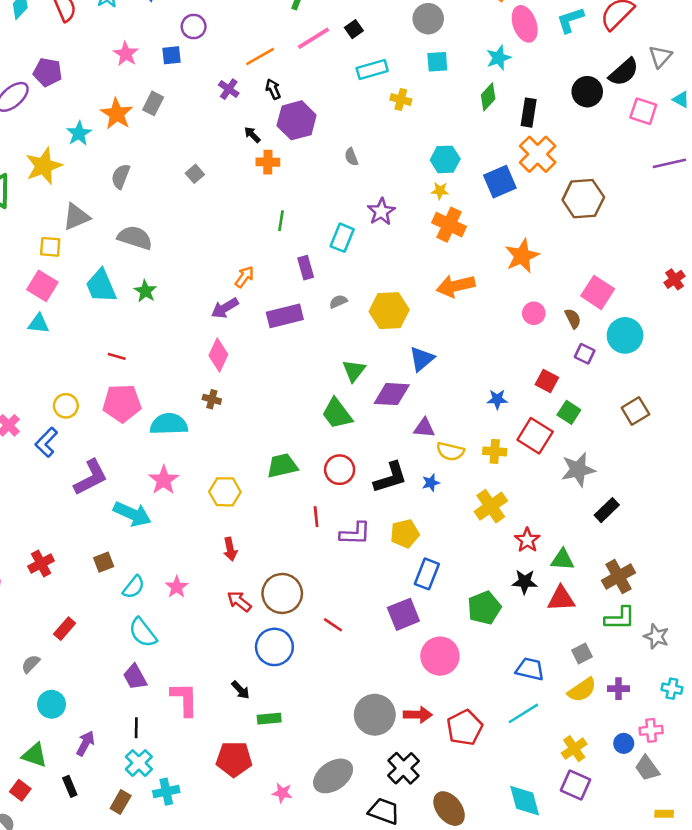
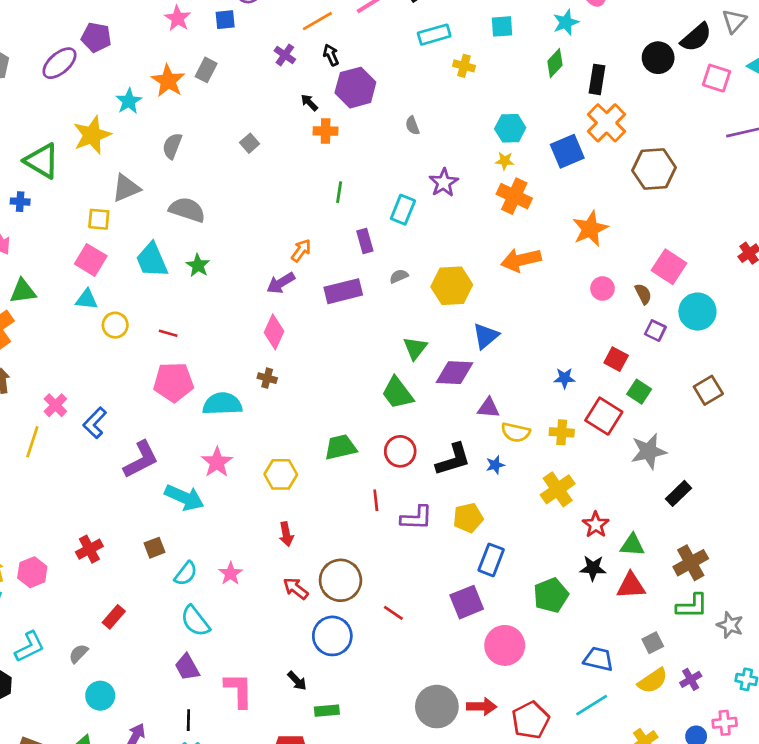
yellow circle: (66, 406) -> (115, 325), moved
purple cross: (619, 689) -> (691, 679), turned -30

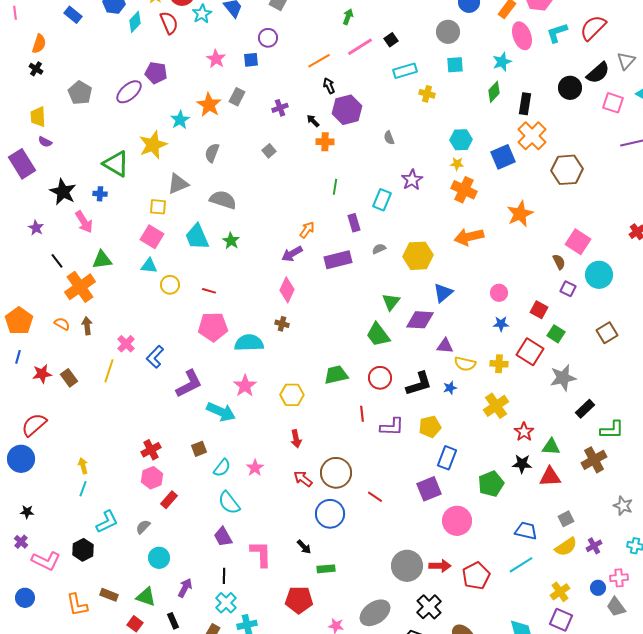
purple cross: (285, 55) -> (280, 108), moved, turned 35
pink circle: (602, 288) -> (499, 293), moved
pink hexagon: (32, 572) -> (152, 478), moved
green L-shape: (692, 606) -> (612, 430), moved

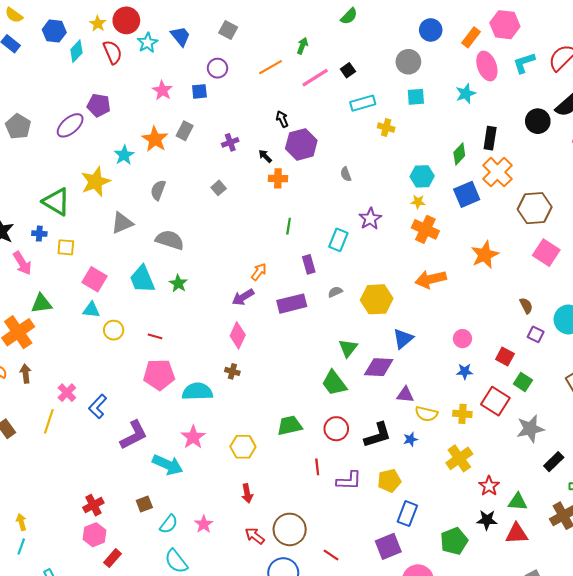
orange line: (319, 61) -> (271, 67), moved
green diamond: (494, 92) -> (459, 154), moved
yellow square: (158, 207) -> (66, 247), moved
pink square: (578, 242) -> (546, 253), moved

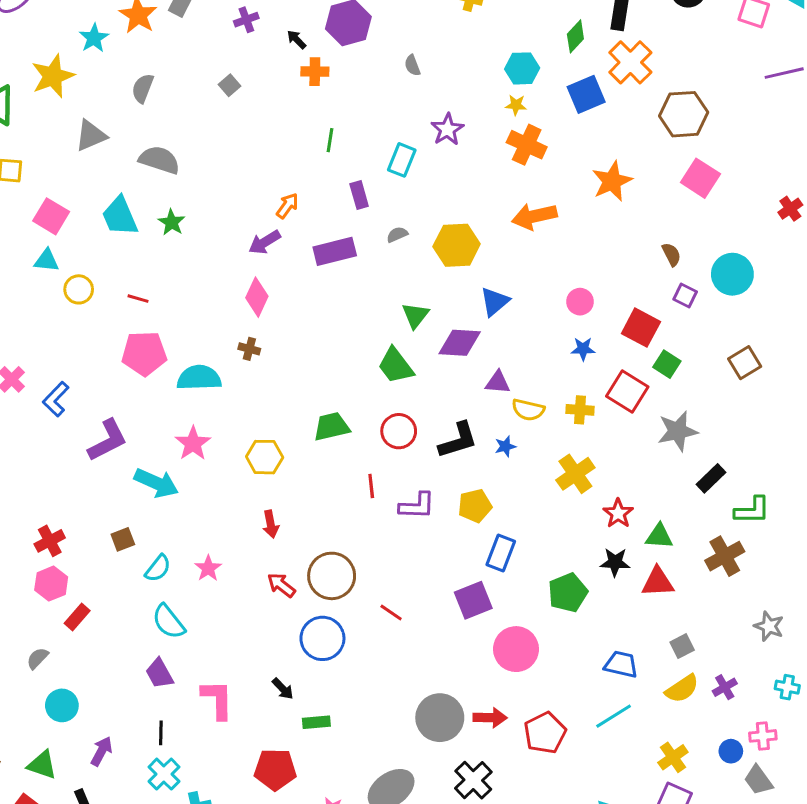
red square: (505, 357) -> (641, 328), size x1.4

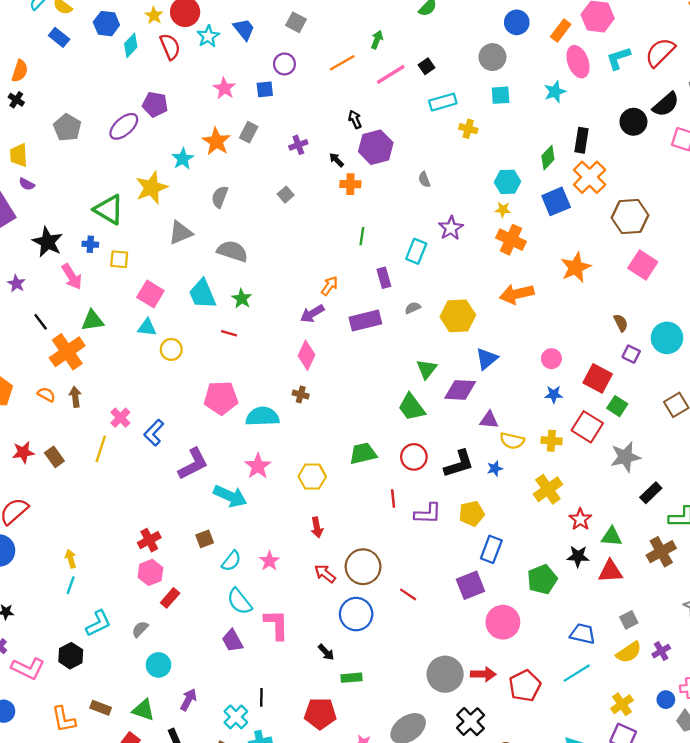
red line: (138, 299) -> (229, 333), moved
pink L-shape: (217, 699) -> (276, 624), moved
black line: (161, 733) -> (261, 697), moved

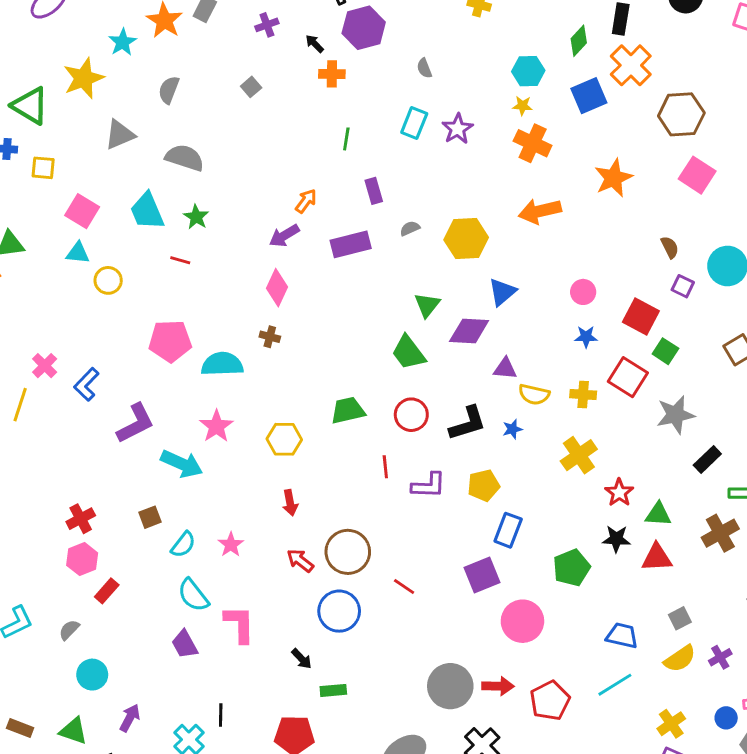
cyan rectangle: (416, 251) -> (414, 123), moved

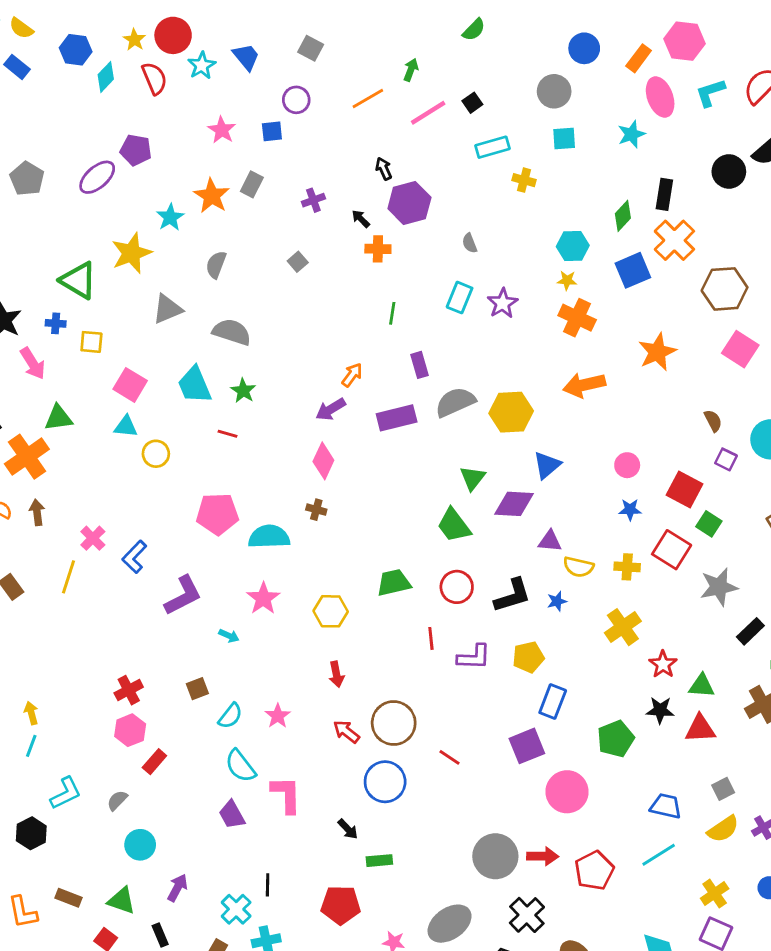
gray semicircle: (410, 228) -> (455, 402), size x2.0
cyan arrow: (182, 464) -> (229, 636), size x0.5

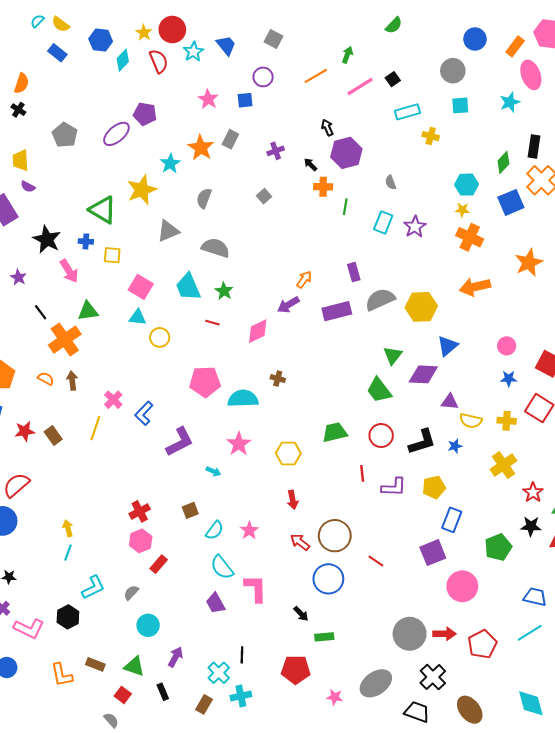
green line: (392, 313) -> (345, 207), moved
pink diamond: (323, 461) -> (258, 331), moved, turned 40

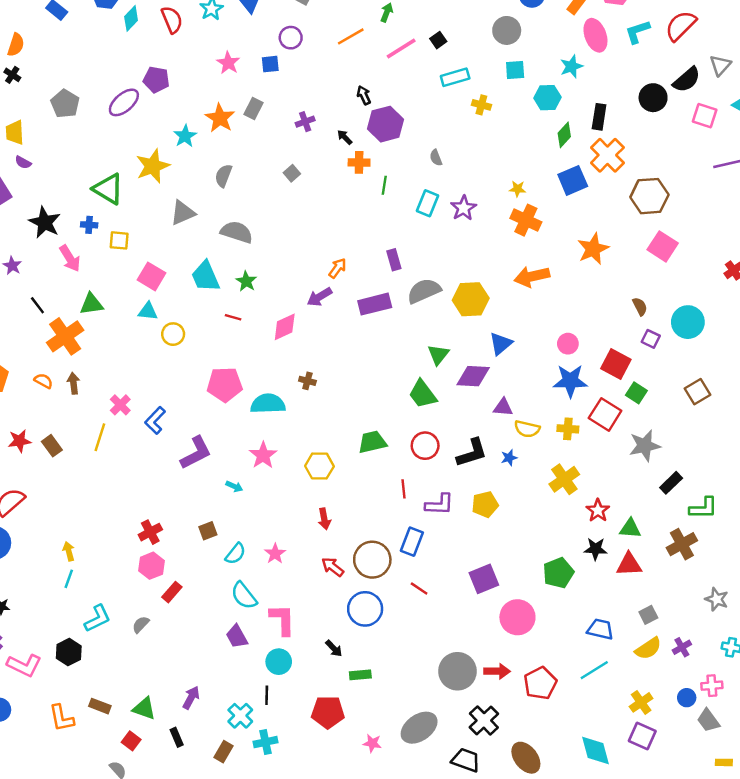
cyan hexagon: (467, 185) -> (547, 98), moved
blue star: (509, 379) -> (570, 381), size x1.8
blue rectangle: (452, 520) -> (412, 542), moved
cyan circle: (148, 625) -> (279, 662), moved

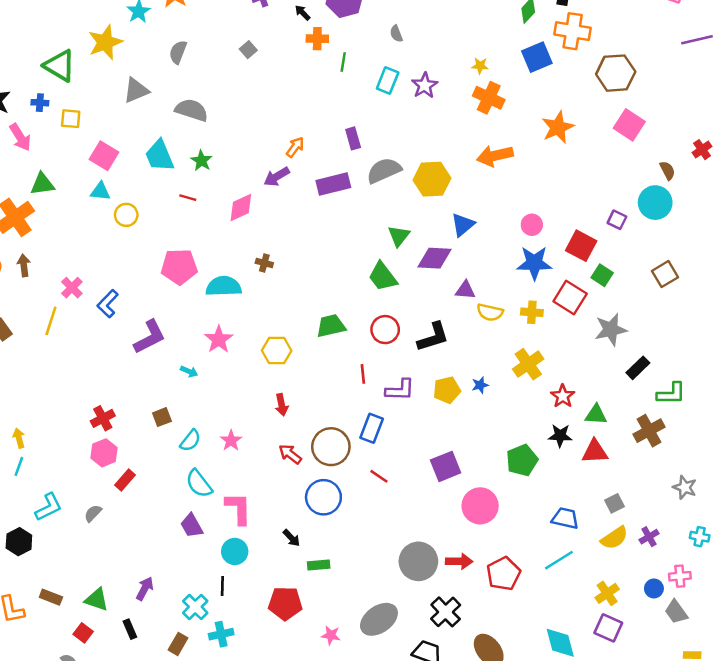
orange cross: (607, 155) -> (573, 31), turned -36
brown semicircle: (640, 306) -> (667, 170), moved
blue star: (509, 458) -> (480, 385), moved

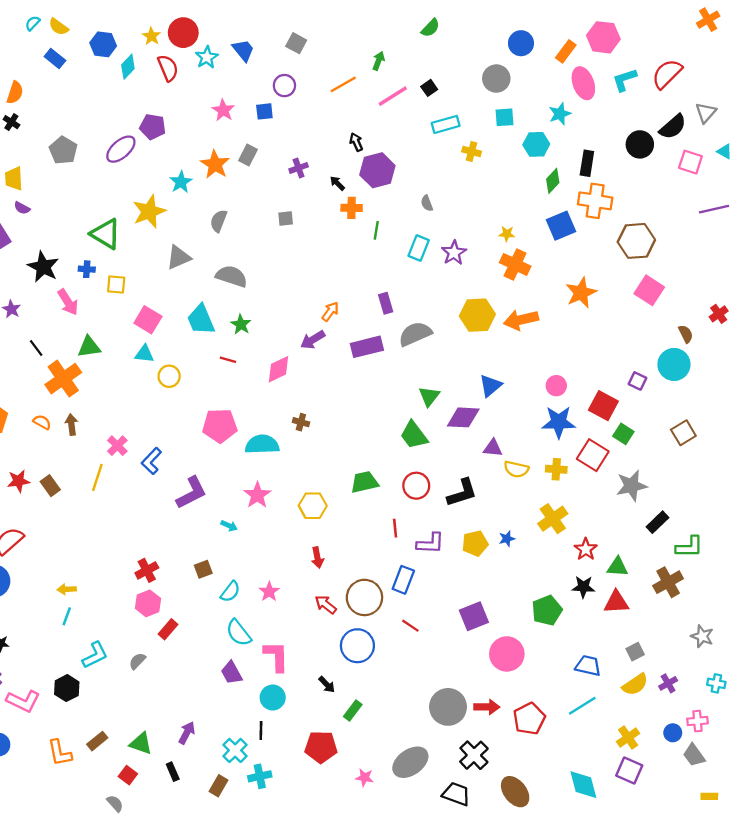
gray square: (248, 50) -> (286, 219), turned 35
yellow hexagon: (432, 179) -> (477, 315), moved
yellow arrow: (19, 438) -> (67, 589), turned -78
green rectangle: (319, 565) -> (353, 710), turned -48
brown rectangle: (51, 597) -> (97, 741), turned -60

